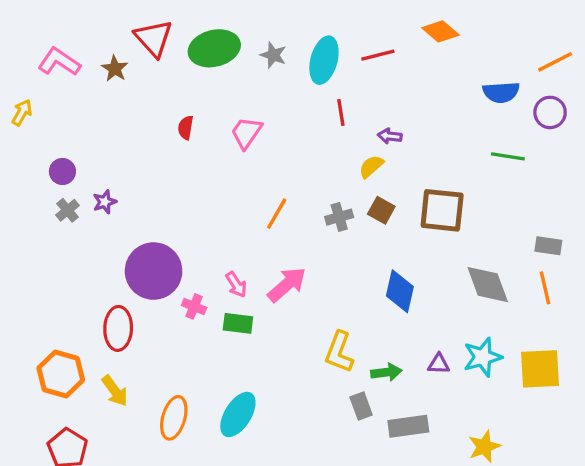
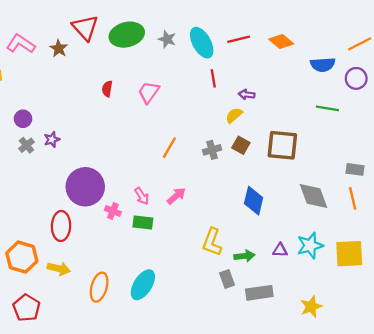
orange diamond: (440, 31) -> (281, 42), moved
cyan ellipse: (324, 60) -> (202, 43), turned -44
pink arrow: (287, 285) -> (176, 196), size x0.7
yellow arrow: (115, 391) -> (59, 269), turned -40

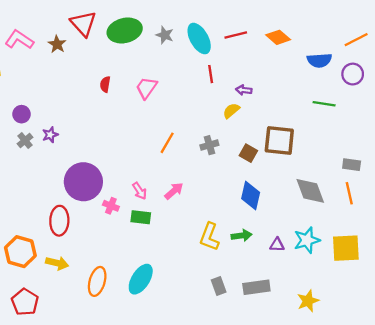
brown square: (241, 145) -> (248, 153), moved
green arrow: (244, 256) -> (242, 236), moved
gray rectangle: (227, 279) -> (219, 286), moved

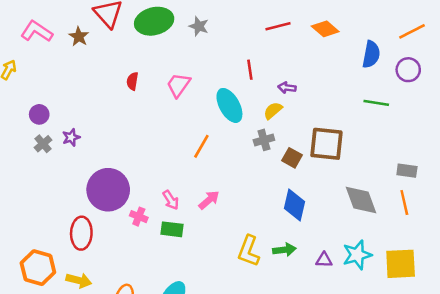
cyan ellipse: (199, 39) -> (229, 105), moved
blue semicircle: (319, 60) -> (371, 54), turned -75
gray cross: (209, 145) -> (264, 140), moved

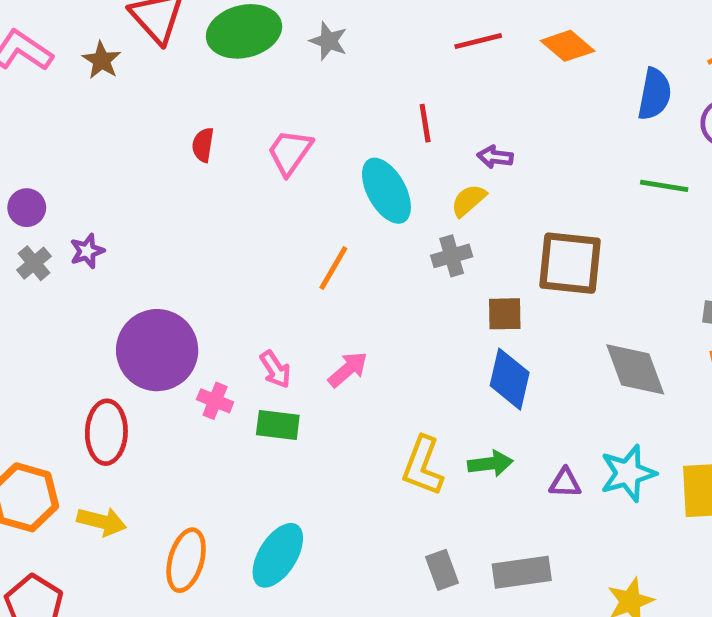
brown square: (292, 158) -> (505, 314), moved, turned -30

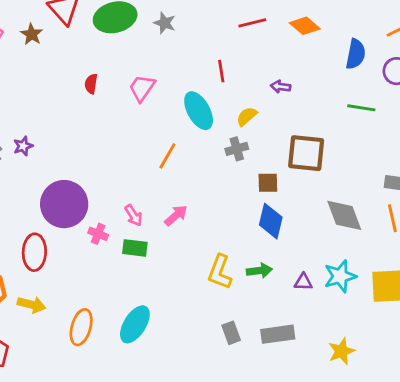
purple arrow: (495, 157) -> (281, 87), moved

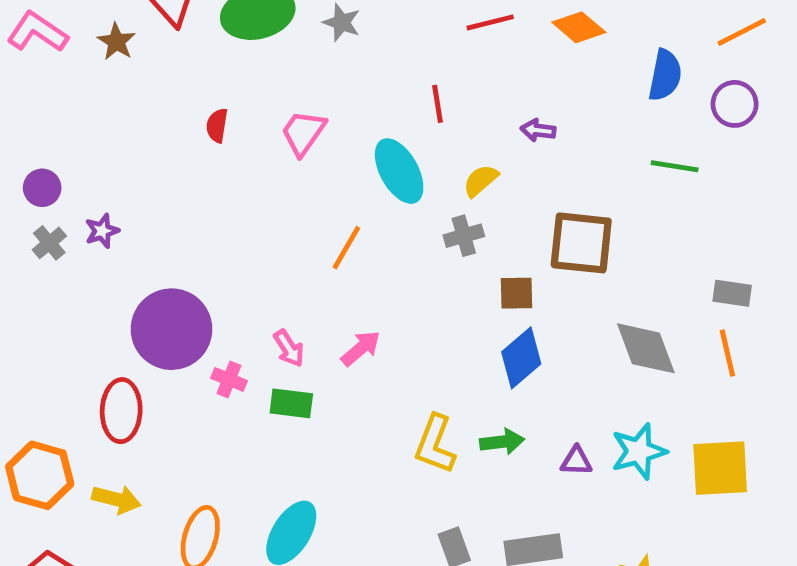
blue diamond: (271, 221) -> (521, 358), turned 36

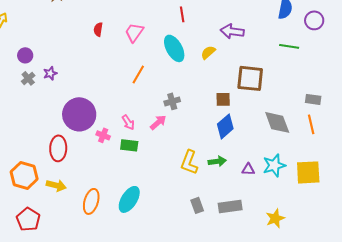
red line: (437, 104) -> (182, 14), moved
purple arrow: (538, 130) -> (232, 31), size x1.6
gray cross: (464, 236) -> (172, 101), moved
orange line: (346, 248) -> (138, 74), moved

